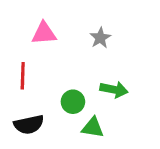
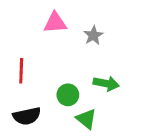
pink triangle: (44, 33) -> (55, 23), moved
green triangle: (93, 128) -> (86, 119), turned 30

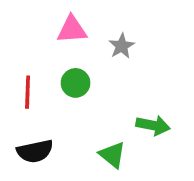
green arrow: (106, 84) -> (153, 125), moved
green circle: (68, 95) -> (76, 83), moved

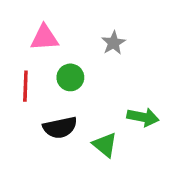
pink triangle: (72, 29) -> (44, 38), moved
black semicircle: (35, 151) -> (60, 127), moved

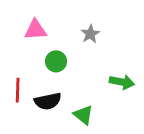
red line: (25, 86) -> (18, 90), moved
green arrow: (143, 117) -> (122, 82), moved

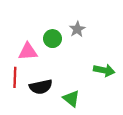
pink triangle: (35, 30) -> (28, 52), moved
green circle: (56, 61) -> (53, 39), moved

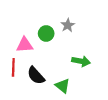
green arrow: (104, 70) -> (81, 61), moved
black semicircle: (41, 87) -> (36, 76), turned 60

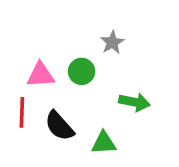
green circle: (46, 33) -> (82, 71), moved
green triangle: (63, 86) -> (104, 143), turned -42

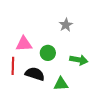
green circle: (82, 71) -> (48, 53), moved
black semicircle: (59, 126) -> (35, 74), turned 150

